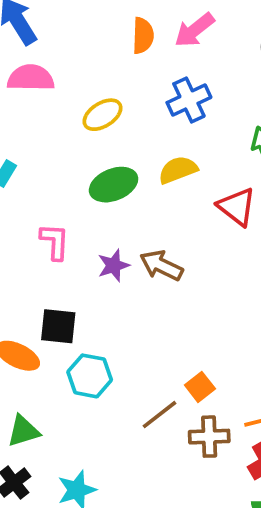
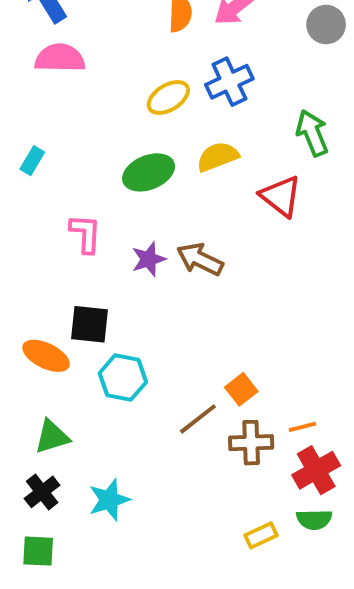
yellow ellipse: (102, 115) -> (168, 97), moved

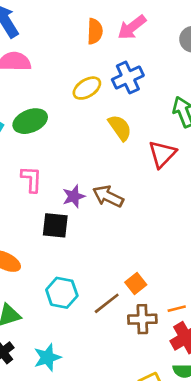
yellow semicircle: (218, 157) -> (120, 128), turned 76
green ellipse: (149, 172) -> (30, 121), moved
red triangle: (281, 196) -> (162, 154), turned 36
black square: (89, 324) -> (55, 225), moved
cyan hexagon: (123, 378) -> (62, 293), moved

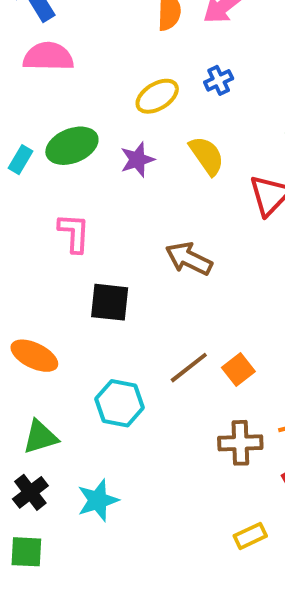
blue cross: (128, 78) -> (219, 80), size x0.6
purple star: (74, 196) -> (137, 160), moved
orange square: (136, 283) -> (238, 370), moved
brown line: (107, 303) -> (189, 368), moved

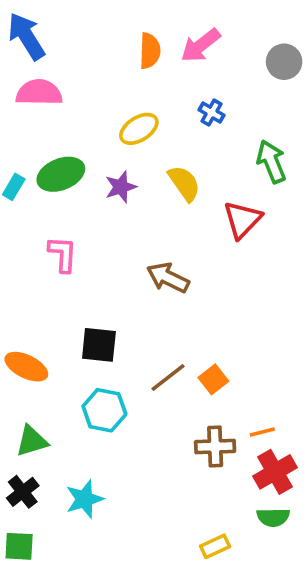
blue cross: (219, 80) -> (211, 113), moved, turned -35
black square: (110, 302) -> (99, 345), moved
yellow rectangle: (250, 536) -> (215, 546), moved

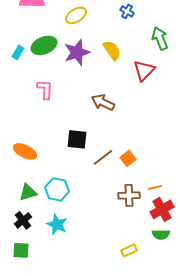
yellow ellipse: (139, 129) -> (76, 15), moved
purple star: (121, 187) -> (77, 52), size x1.5
black square: (99, 345) -> (77, 139), moved
cyan hexagon: (104, 410) -> (57, 189), moved
cyan star: (84, 499) -> (57, 224), turned -30

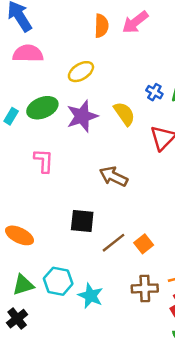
blue cross: (127, 11) -> (154, 92), moved
cyan star: (57, 224) -> (91, 296), moved

